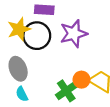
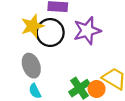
orange circle: (81, 80) -> (97, 89), moved

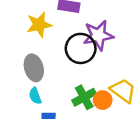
black circle: (50, 32) -> (81, 48), moved

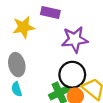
black circle: (81, 48) -> (72, 75), moved

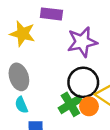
yellow star: (24, 27) -> (22, 34), turned 30

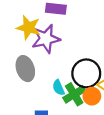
purple star: (82, 42) -> (46, 39), moved
cyan semicircle: (21, 105) -> (59, 88), moved

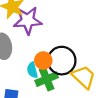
orange circle: (92, 96) -> (43, 60), moved

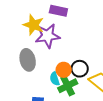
black circle: (62, 61) -> (80, 69), size x0.7

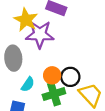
cyan semicircle: (55, 79) -> (28, 84), moved, turned -136

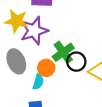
orange circle: (52, 75) -> (46, 68), moved
green cross: (54, 94) -> (63, 52), moved

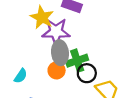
gray ellipse: (16, 61) -> (60, 53), moved
cyan semicircle: (38, 82) -> (21, 76), moved

